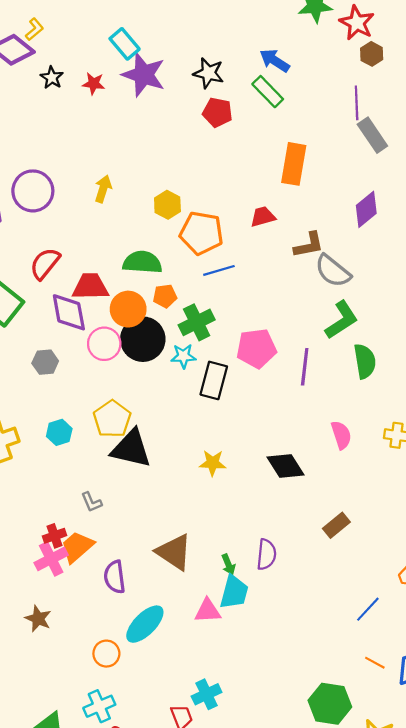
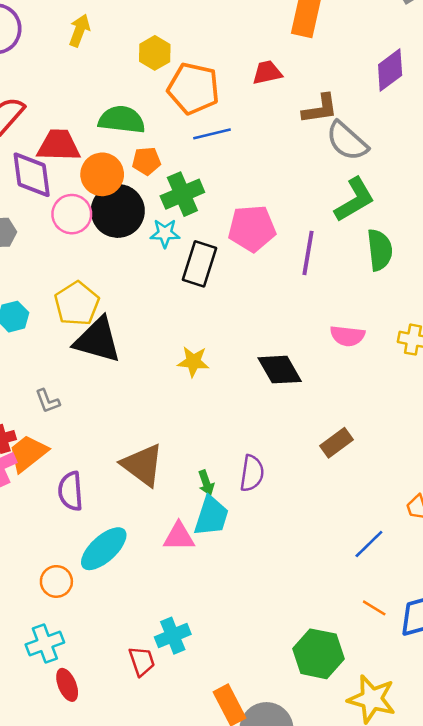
pink semicircle: (341, 435) -> (347, 336), turned 112

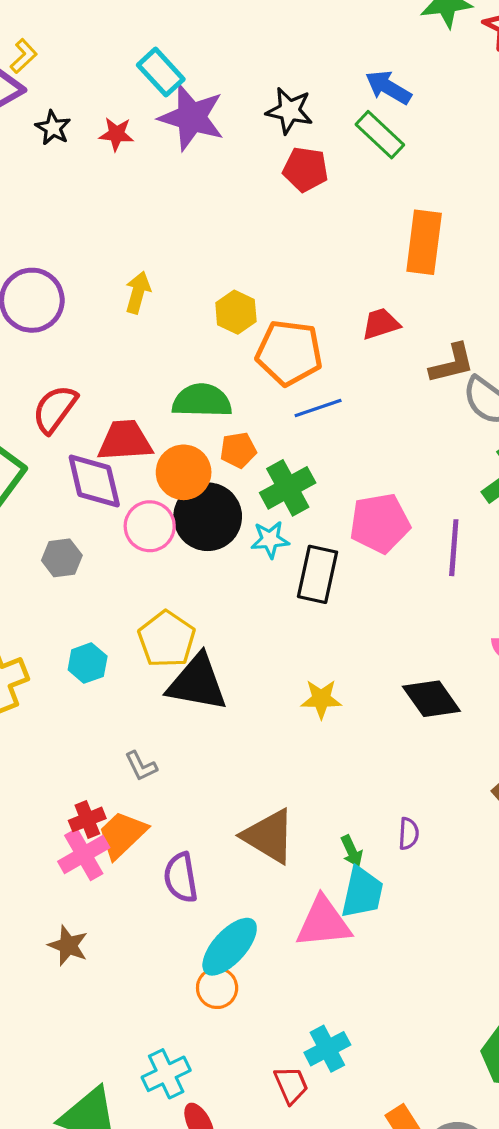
purple semicircle: (252, 473) -> (409, 834), size x0.7
pink triangle: (179, 537) -> (323, 922), size x1.4
orange circle: (56, 581) -> (217, 988), moved

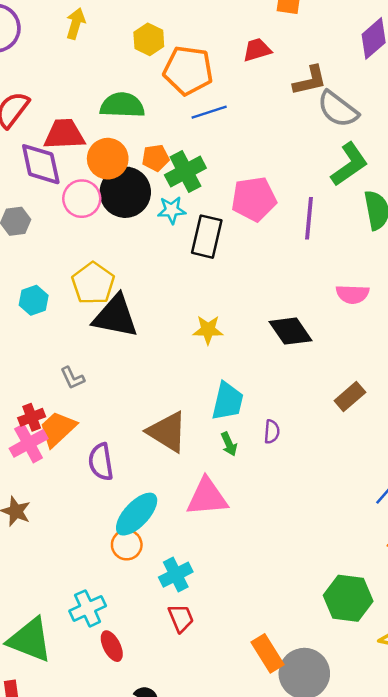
orange pentagon: (238, 450) -> (156, 158), moved
cyan trapezoid: (362, 893) -> (228, 401), moved
cyan cross: (327, 1049) -> (176, 575), moved

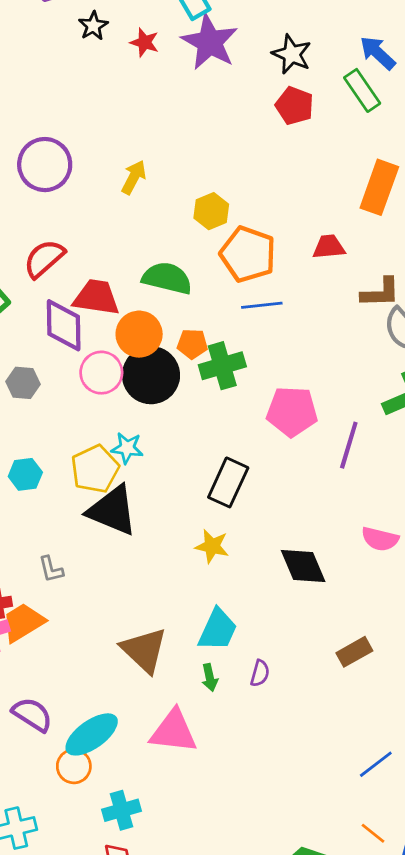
cyan star: (172, 210) -> (127, 448), moved
black rectangle: (207, 237) -> (228, 482), moved
purple semicircle: (101, 462) -> (32, 714), moved, turned 120

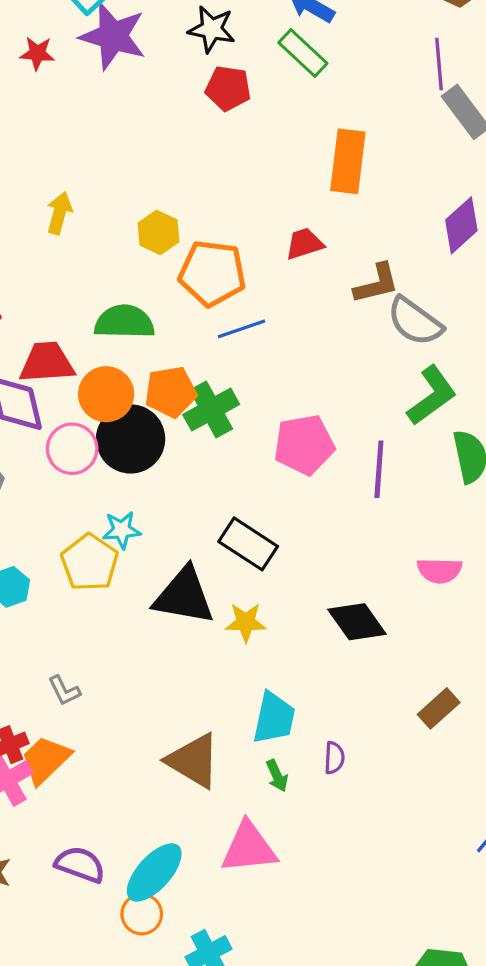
orange pentagon: (192, 344) -> (171, 392), size x1.4
black rectangle: (228, 482) -> (248, 544), turned -69
black triangle: (112, 511) -> (184, 596), moved

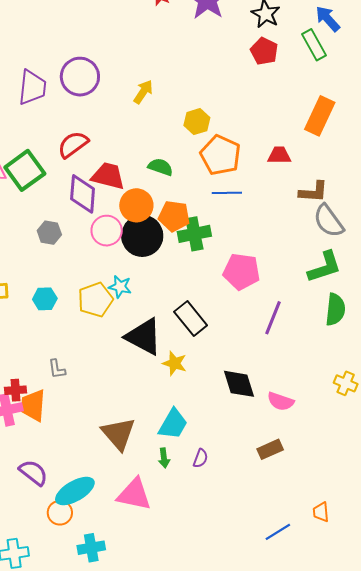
green semicircle: (124, 322) -> (160, 167), size x0.7
purple line: (379, 469) -> (273, 318), moved
pink semicircle: (439, 570) -> (281, 401), moved
orange trapezoid: (46, 760) -> (33, 405), turned -60

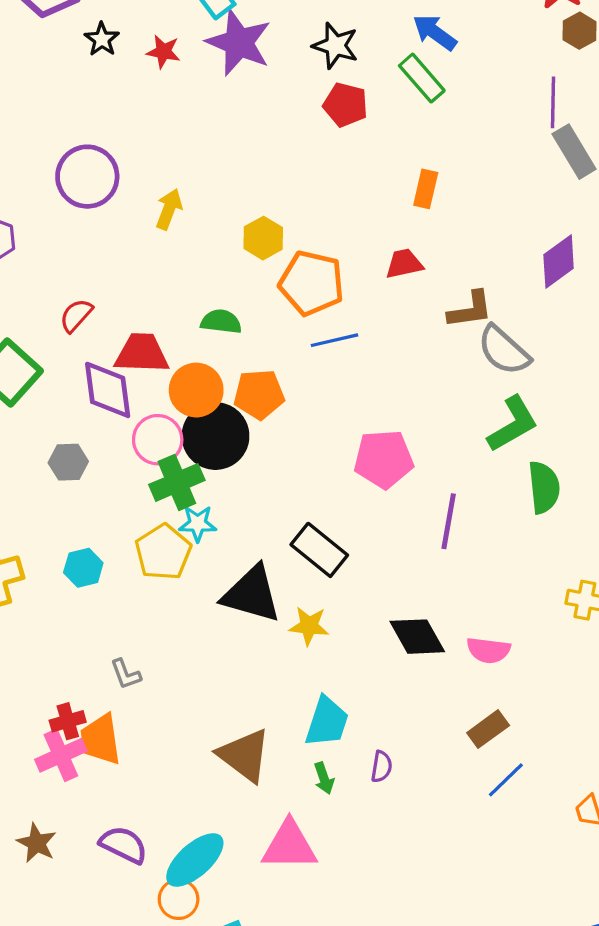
purple circle: (80, 77) -> (87, 177), moved
orange rectangle: (320, 116) -> (426, 189), moved, size x0.6
red semicircle: (73, 144) -> (76, 315), size x0.7
green cross: (194, 234) -> (177, 482), moved
blue line: (278, 532) -> (506, 780), moved

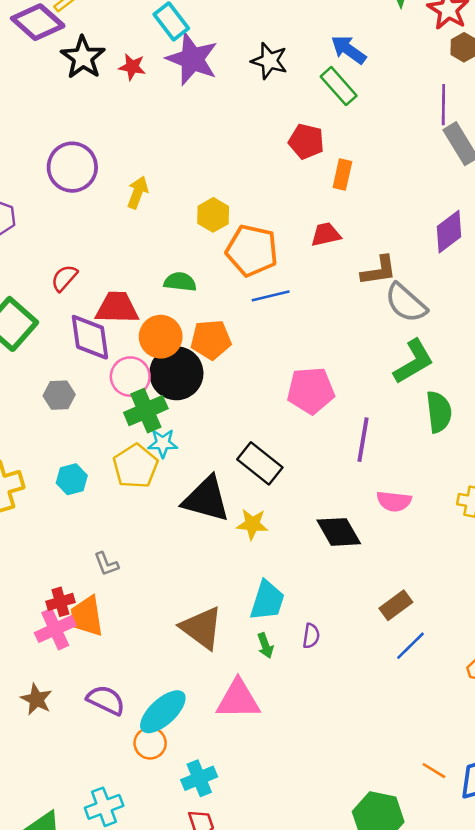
black star: (102, 39) -> (83, 57), size x1.6
red pentagon: (346, 105) -> (306, 141), moved
pink semicircle: (488, 650) -> (394, 501), moved

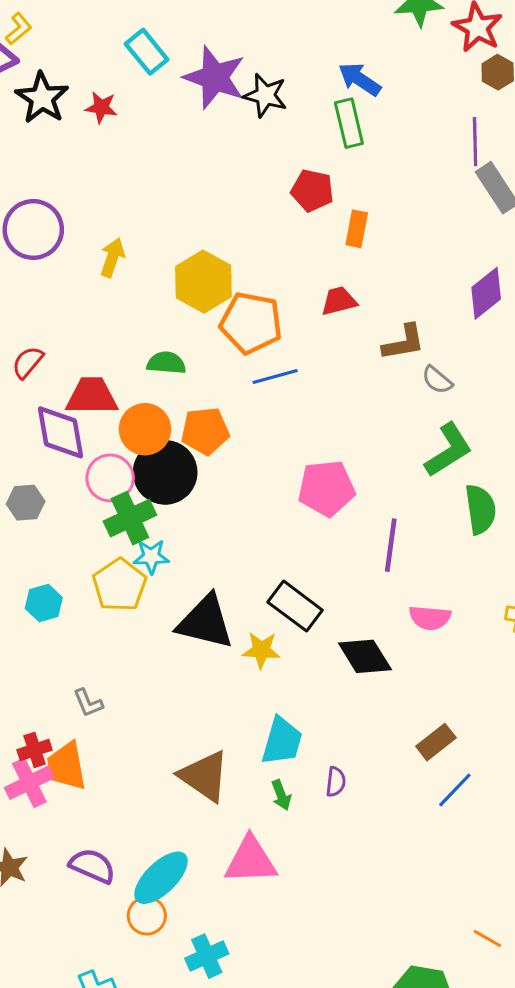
purple star: (192, 59) -> (215, 78), moved
green rectangle: (339, 86) -> (349, 123), turned 30
yellow hexagon: (213, 215) -> (203, 282), size x1.5
gray semicircle: (406, 303) -> (437, 380), size x0.6
black rectangle: (260, 463) -> (295, 606), moved

